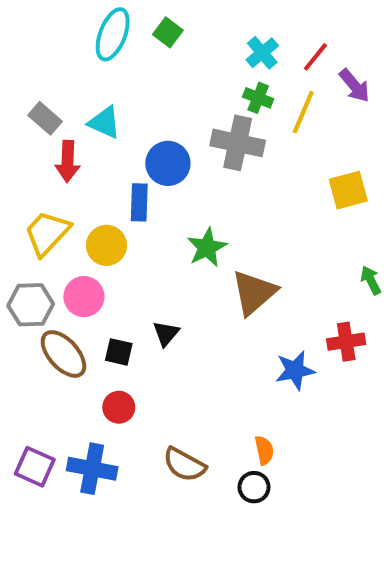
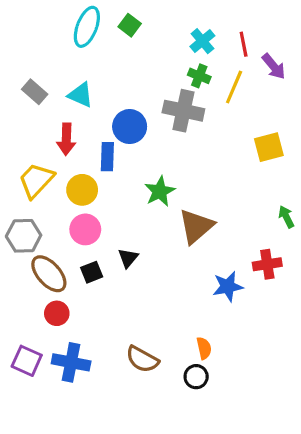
red line: (315, 57) -> (244, 44), turned -50
red arrow: (68, 161) -> (66, 139), moved
pink circle: (84, 297) -> (85, 229), moved
black square: (119, 352) -> (92, 272), turned -35
red circle: (119, 407) -> (57, 313), moved

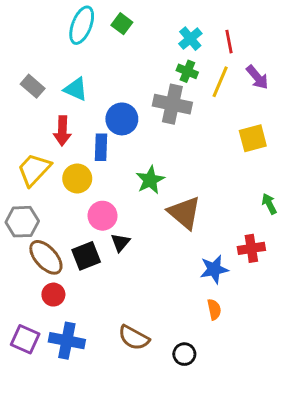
purple arrow: (274, 66) -> (257, 77), moved
brown triangle: (196, 226) -> (184, 213), turned -39
pink circle: (85, 229) -> (103, 216), moved
black square: (92, 272) -> (86, 256), size x1.4
orange semicircle: (204, 348) -> (214, 309), moved

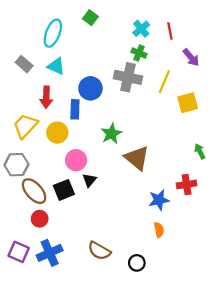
cyan ellipse: (82, 25) -> (53, 33), moved
yellow line: (220, 82) -> (164, 82), moved
blue cross: (67, 341) -> (50, 253), turned -35

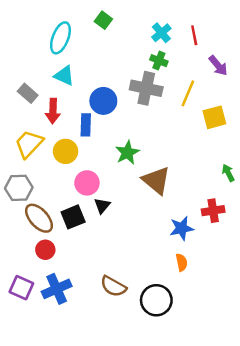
gray rectangle: (24, 64) -> (28, 93), moved
black circle: (137, 263) -> (156, 300), size x1.6

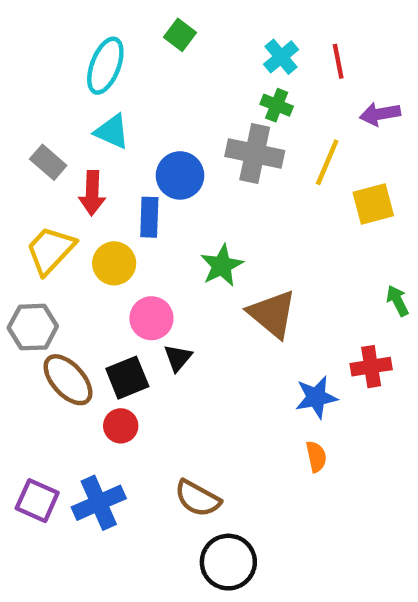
purple arrow: (218, 66) -> (380, 114), turned 120
red circle: (45, 250) -> (121, 426), moved
black circle: (156, 300) -> (228, 562), moved

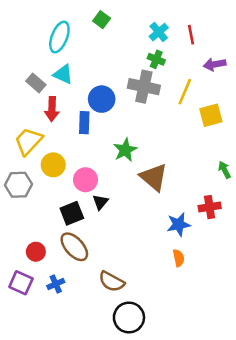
gray rectangle: (48, 162) -> (36, 83), moved
yellow circle: (114, 263) -> (53, 165), moved
brown ellipse: (68, 380) -> (74, 247), moved
red circle: (121, 426) -> (36, 252), moved
blue cross: (99, 503) -> (56, 284), size x0.6

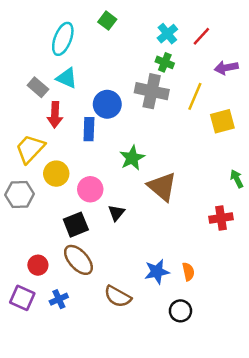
red line: (191, 35) -> (201, 36), turned 54
black triangle: (100, 202) -> (116, 213), moved
blue star: (179, 224) -> (157, 272), moved
black circle: (129, 318) -> (180, 311), moved, size x0.7

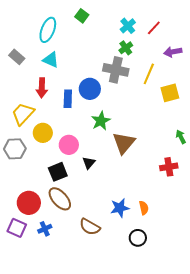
green cross: (165, 62) -> (126, 48), turned 32
gray rectangle: (38, 87) -> (17, 57), moved
blue circle: (107, 104) -> (90, 89), moved
brown triangle: (162, 187) -> (124, 143), turned 30
red circle: (38, 265) -> (29, 203), size x1.5

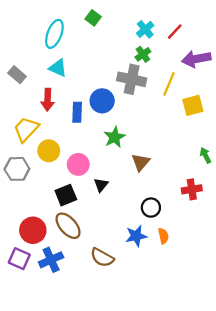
purple arrow: (173, 52) -> (196, 59), size x1.4
gray rectangle: (17, 57) -> (17, 75), moved
brown triangle: (124, 143) -> (141, 162), size x0.7
blue cross: (45, 229) -> (51, 260), size x1.5
black circle: (138, 238) -> (151, 208), moved

